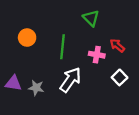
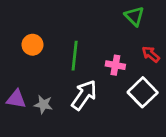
green triangle: (91, 18) -> (134, 16), moved
red arrow: (117, 46) -> (151, 54), moved
white square: (120, 77) -> (143, 92), size x1.5

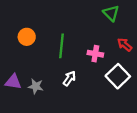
white arrow: (84, 95) -> (69, 78), size x0.6

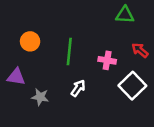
green triangle: (111, 13) -> (125, 15), turned -42
purple triangle: (13, 82) -> (16, 77), moved

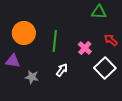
orange circle: (30, 41) -> (24, 33), size x1.5
pink cross: (107, 60) -> (85, 48), turned 32

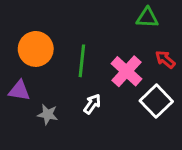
pink cross: (85, 48) -> (126, 71), size x1.5

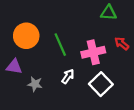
green line: (82, 61) -> (60, 45), turned -30
pink cross: (126, 71) -> (93, 52), turned 35
white square: (156, 101) -> (101, 84), moved

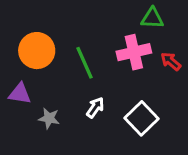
pink cross: (93, 52) -> (134, 52), moved

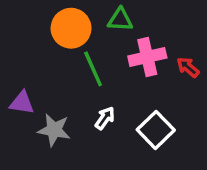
green triangle: (152, 18) -> (120, 20), moved
orange circle: (37, 51) -> (71, 28), moved
gray star: (49, 118) -> (54, 130), size x1.4

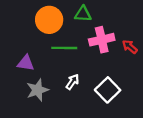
green line: (93, 69) -> (64, 48), turned -65
purple triangle: (22, 103) -> (26, 63), moved
gray star: (54, 130) -> (37, 90), turned -30

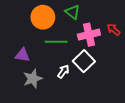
green triangle: (83, 14) -> (73, 12), turned 35
red arrow: (130, 47) -> (114, 29), moved
white square: (108, 90) -> (84, 61), moved

